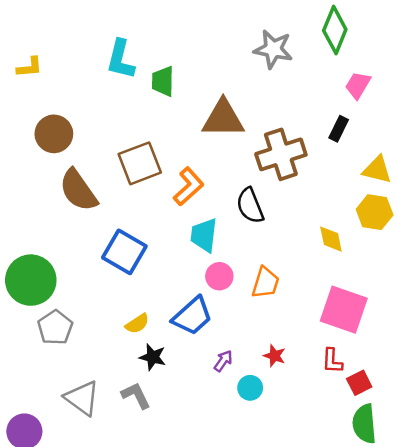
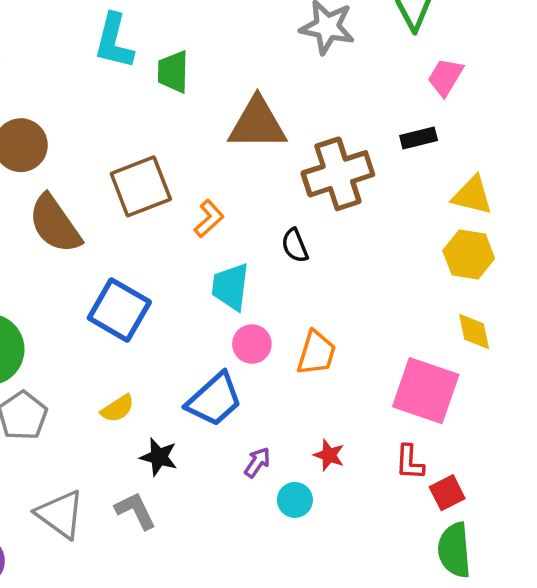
black rectangle: (339, 129) -> (419, 138), turned 50
orange L-shape: (189, 186) -> (209, 219), size x0.7
black semicircle: (250, 206) -> (295, 246), size x0.7
yellow diamond: (331, 239) -> (474, 331), moved
yellow semicircle: (137, 324) -> (118, 409), moved

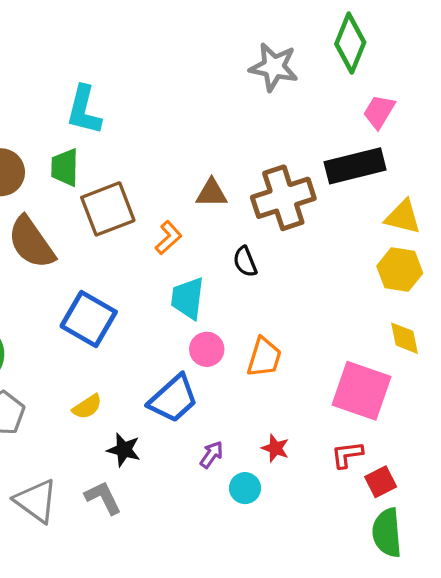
cyan L-shape: (114, 41) -> (84, 110), moved
green trapezoid: (173, 72) -> (65, 167), moved
brown triangle: (257, 124) -> (212, 193), moved, size x0.6
black rectangle: (419, 138) -> (355, 166), size x1.8
red L-shape: (410, 462) -> (347, 455), turned 80

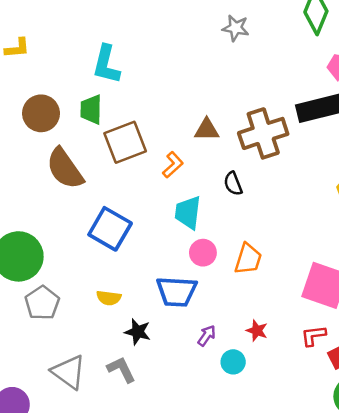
gray star: (274, 67) -> (236, 28), moved, size x0.7
blue trapezoid: (173, 399) -> (177, 292), turned 45
yellow semicircle: (87, 407) -> (109, 298), turned 40

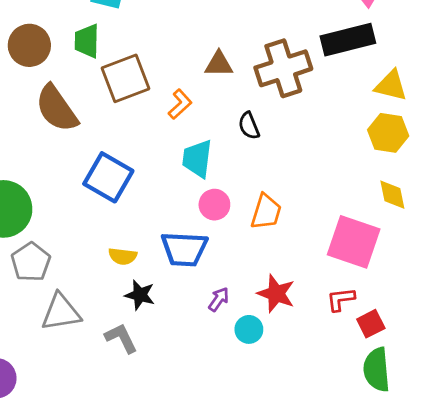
yellow semicircle: (109, 298) -> (123, 256), moved
red star: (257, 331) -> (276, 294), size x1.5
gray triangle: (69, 372) -> (61, 312), moved, turned -45

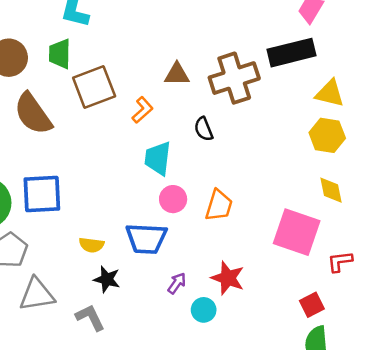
blue square: (108, 177) -> (42, 194), moved, turned -33
red L-shape: (341, 299) -> (340, 261), moved

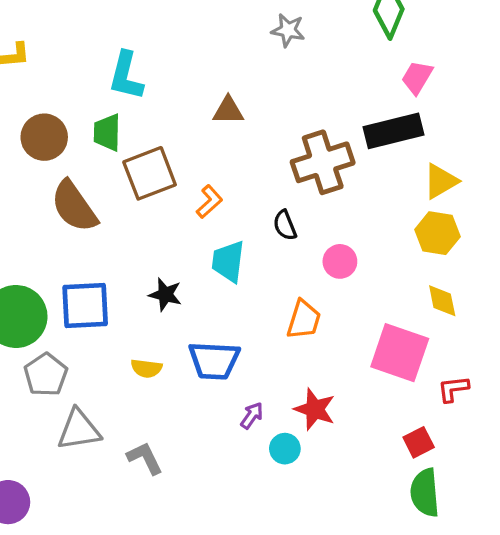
brown triangle: (177, 74) -> (228, 110), moved
yellow triangle: (330, 93) -> (441, 181), turned -44
pink circle: (173, 199) -> (340, 261), moved
black star: (107, 279) -> (165, 294), moved

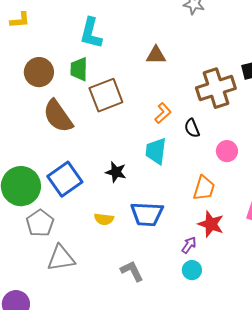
orange L-shape: (209, 202) -> (163, 113), moved
blue square: (85, 305) -> (65, 179), turned -32
red star: (315, 409) -> (211, 224), moved
purple arrow: (252, 416) -> (189, 245), moved
gray L-shape: (145, 458) -> (132, 271), moved

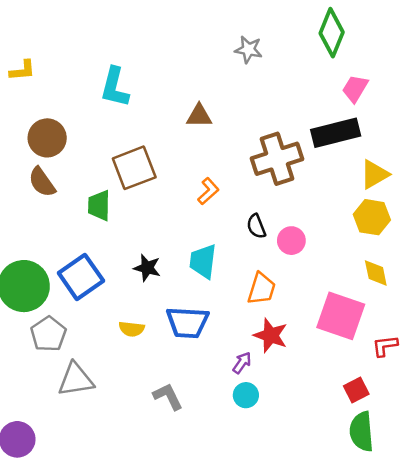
green trapezoid: (79, 69) -> (99, 205), moved
brown semicircle: (58, 116) -> (42, 182), moved, size x0.7
black semicircle: (192, 128) -> (256, 226), moved
cyan trapezoid: (156, 151) -> (203, 261), moved

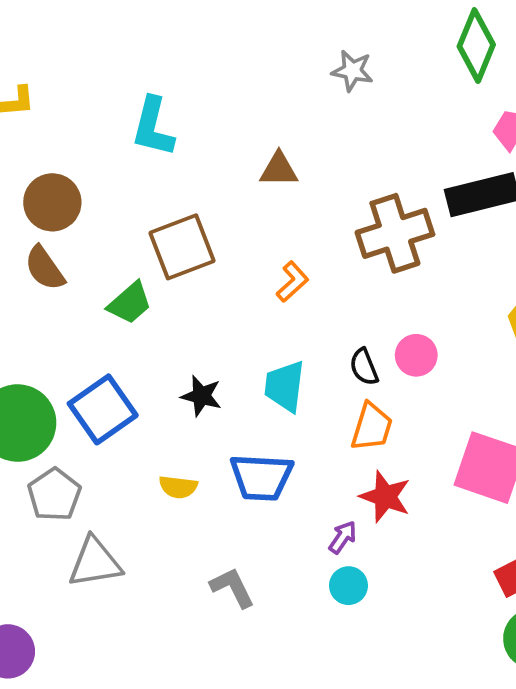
green trapezoid: (99, 205) -> (130, 303), turned -132
black semicircle: (256, 226) -> (364, 367), moved

